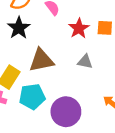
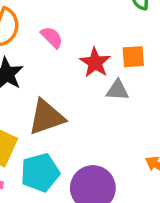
gray triangle: (85, 62) -> (117, 90), moved

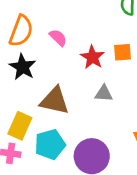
gray triangle: (117, 90) -> (104, 93), moved
brown triangle: (46, 117) -> (54, 101), turned 32

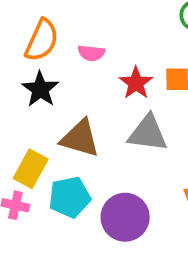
pink semicircle: (58, 38) -> (91, 53), turned 138
gray triangle: (104, 93) -> (148, 133), size x1.6

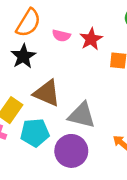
red star: (136, 83) -> (91, 39), moved
gray triangle: (148, 133) -> (82, 115), moved

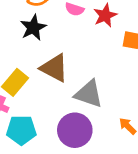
cyan pentagon: (35, 133) -> (21, 130), moved

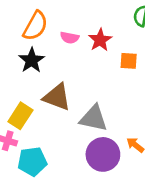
purple circle: (75, 130) -> (103, 154), moved

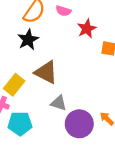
pink semicircle: (70, 38) -> (63, 11), moved
gray triangle: (94, 118) -> (59, 103), moved, size x0.7

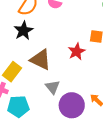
red star: (87, 29) -> (77, 51), moved
gray triangle: (59, 103) -> (53, 87), turned 35

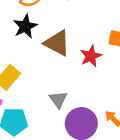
brown triangle: (40, 60) -> (57, 43), moved

